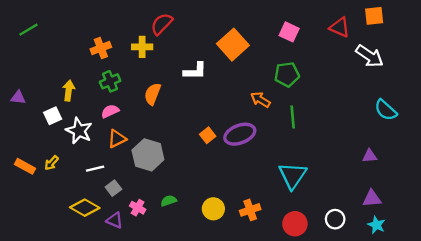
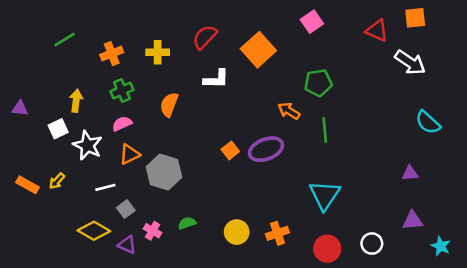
red semicircle: (162, 24) -> (205, 37), moved
green line: (28, 30) -> (65, 40), moved
pink square: (289, 32) -> (312, 22), moved, turned 30
cyan star: (376, 225) -> (441, 246), moved

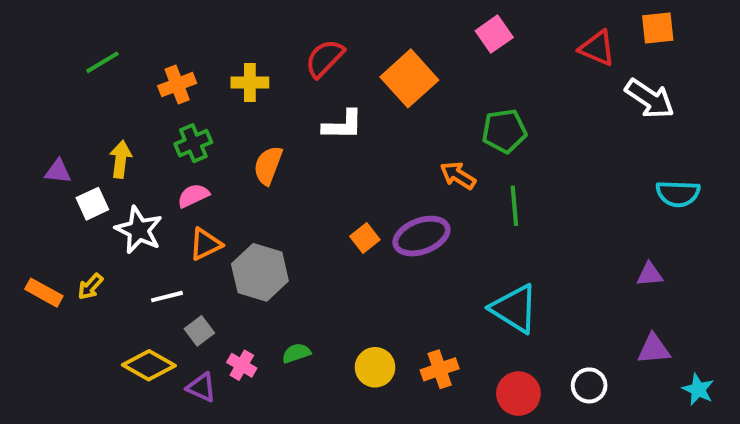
purple triangle: (20, 108) -> (58, 171), moved
cyan semicircle: (428, 122) -> (678, 194), turned -40
cyan triangle: (325, 195) -> (514, 309), turned -32

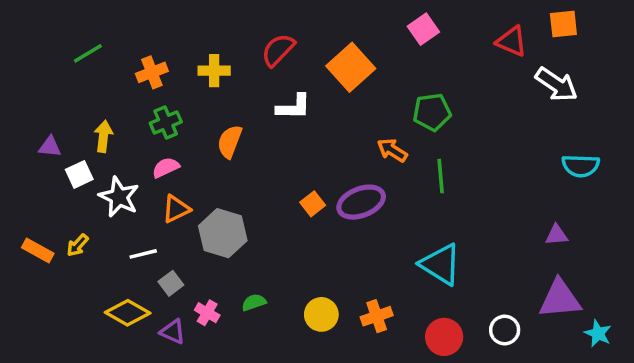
purple triangle: (654, 349) -> (560, 299), size x1.5

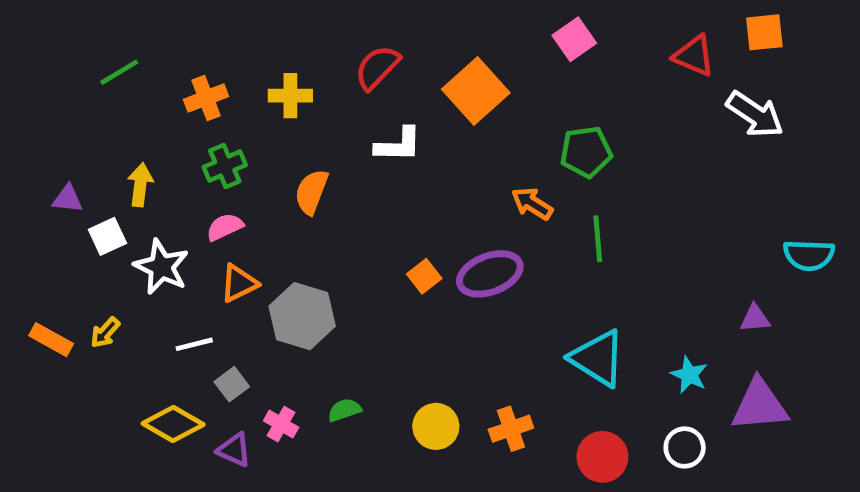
cyan semicircle: (581, 166) -> (809, 255), moved
cyan star: (598, 333) -> (689, 375), moved

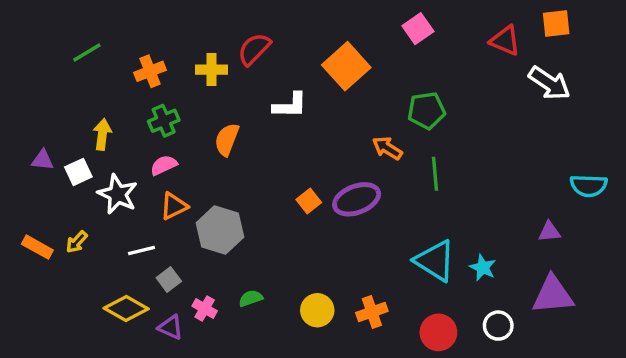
red semicircle: (377, 67) -> (254, 49), moved
purple triangle: (68, 199) -> (42, 160), moved
cyan star: (689, 375) -> (483, 268), moved

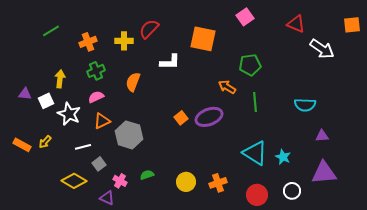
orange square: (556, 24) -> (352, 25), moved
orange square: (346, 66) -> (203, 39), turned -36
cyan semicircle: (589, 186) -> (305, 105), moved
purple triangle: (170, 327) -> (107, 198), moved

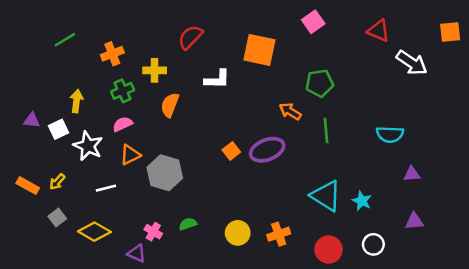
yellow cross: (124, 41) -> (155, 70), moved
gray square: (99, 164) -> (57, 218), moved
purple triangle: (324, 173) -> (414, 221), size x0.6

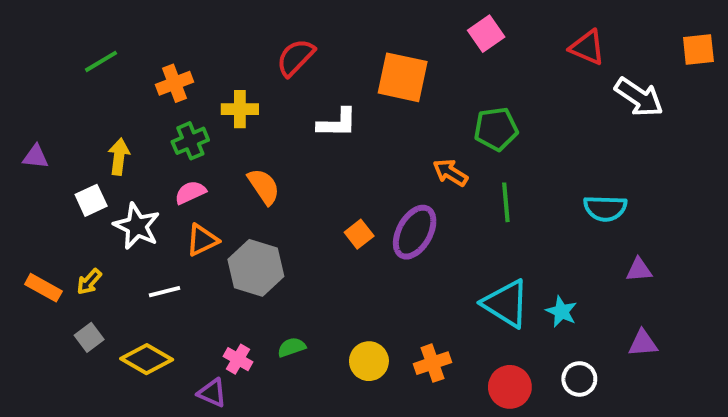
orange semicircle: (170, 105) -> (264, 186), moved, turned 125
purple triangle: (32, 120) -> (36, 157), moved
purple ellipse: (267, 150) -> (415, 232), turned -40

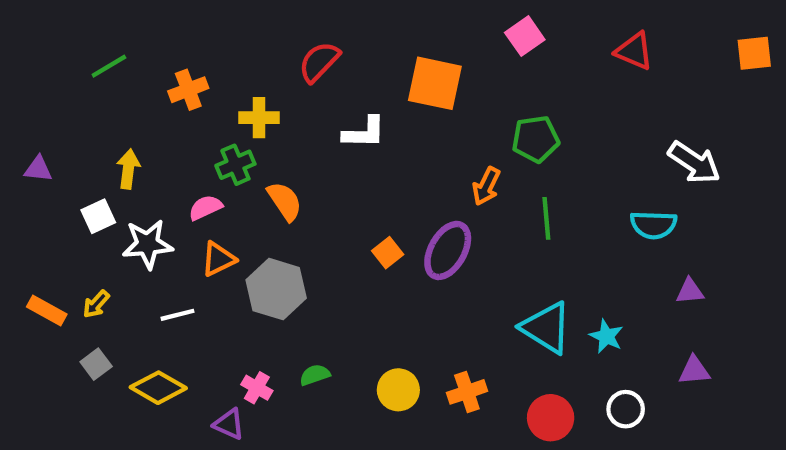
white arrow: (639, 97) -> (694, 163), moved
green cross: (190, 141) -> (235, 165), moved
orange arrow: (450, 173) -> (486, 186), turned -96
white star: (137, 226) -> (148, 244), turned -30

